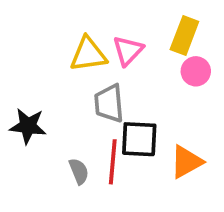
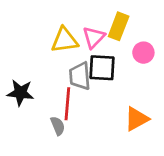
yellow rectangle: (184, 35) -> (119, 26), moved
black square: (139, 139) -> (102, 68), moved
red line: (113, 162) -> (67, 104), moved

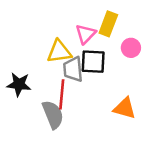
yellow triangle: (65, 40) -> (59, 52), moved
orange triangle: (137, 119) -> (125, 108), turned 45
gray semicircle: (58, 126) -> (53, 115), size x1.6

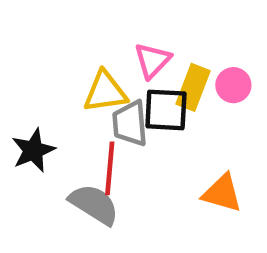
yellow rectangle: (108, 24) -> (193, 87), moved
black star: (19, 84) -> (33, 150), turned -30
gray semicircle: (53, 115) -> (94, 204), turned -36

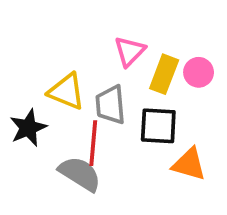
yellow triangle: (105, 92) -> (66, 91), moved, turned 30
black square: (166, 110) -> (158, 126), moved

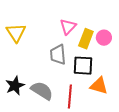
yellow triangle: (66, 91) -> (16, 33), moved, turned 35
black star: (28, 128) -> (15, 86), moved
red line: (93, 143) -> (70, 97), moved

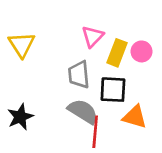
gray semicircle: (42, 91) -> (83, 111), moved

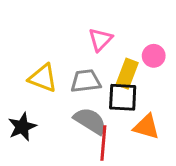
yellow triangle: (22, 45) -> (43, 78), moved, turned -36
yellow rectangle: (117, 53) -> (127, 74), moved
gray trapezoid: (79, 75) -> (86, 81), turned 88

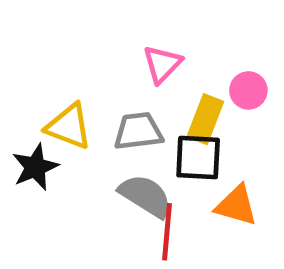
black star: (22, 127) -> (35, 167), moved

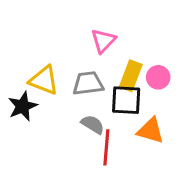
pink circle: (248, 90) -> (158, 77), moved
gray semicircle: (145, 196) -> (93, 125), size x0.7

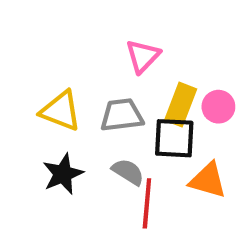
black star: (23, 106) -> (63, 174), moved

